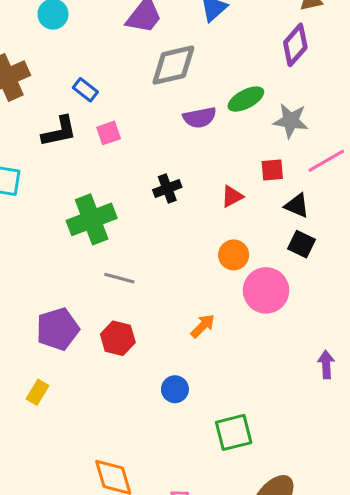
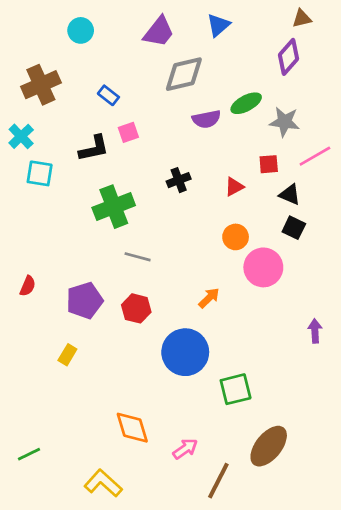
black L-shape: (59, 131) -> (94, 148), moved
blue circle: (175, 389) -> (185, 352), size x2.0

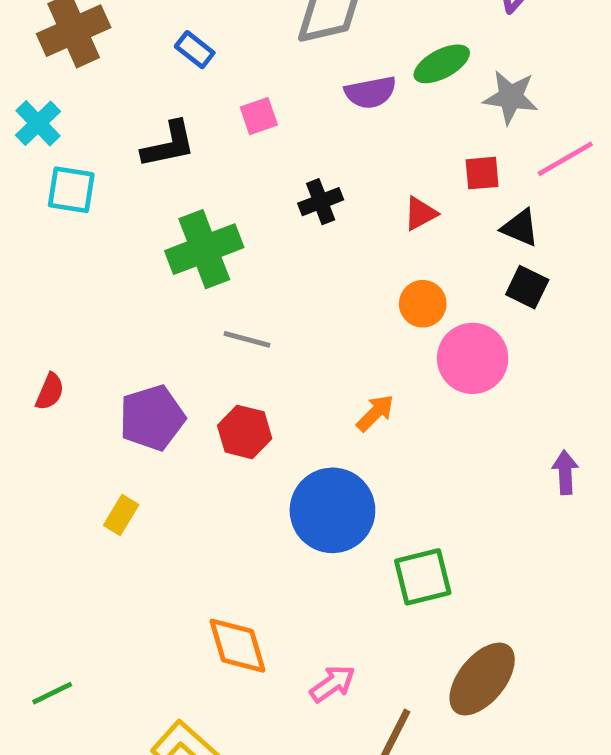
pink square: (128, 132) -> (259, 116), moved

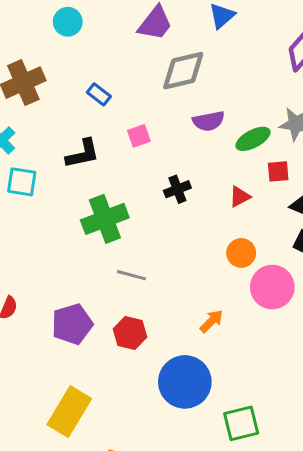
green ellipse: (442, 64) -> (253, 139), moved
yellow rectangle: (121, 515) -> (69, 412), moved, size x2.0

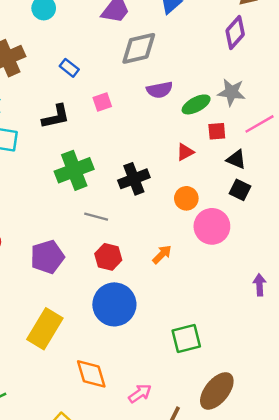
black cross: (177, 189) -> (134, 179), moved, size x1.4
red hexagon: (130, 333) -> (108, 257), moved
blue circle: (185, 382) -> (114, 304), moved

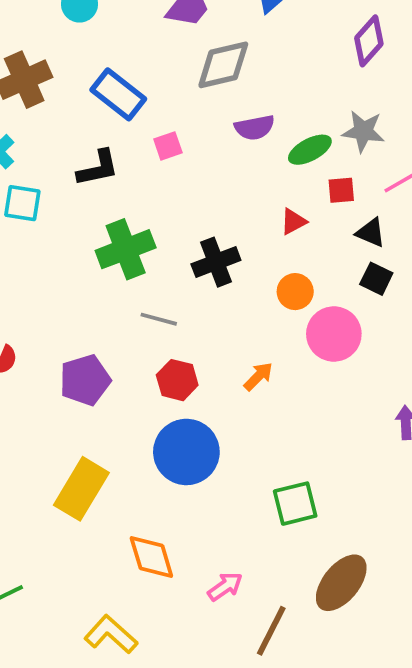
blue rectangle: (69, 68) -> (118, 94), size x1.8

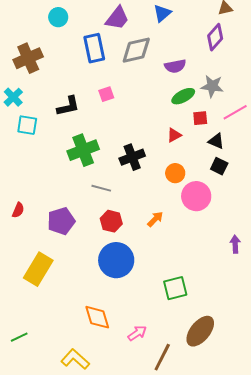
blue rectangle: (118, 94) -> (94, 48), moved, turned 40
purple semicircle: (255, 128) -> (175, 66), moved
yellow rectangle: (81, 489) -> (38, 269), moved

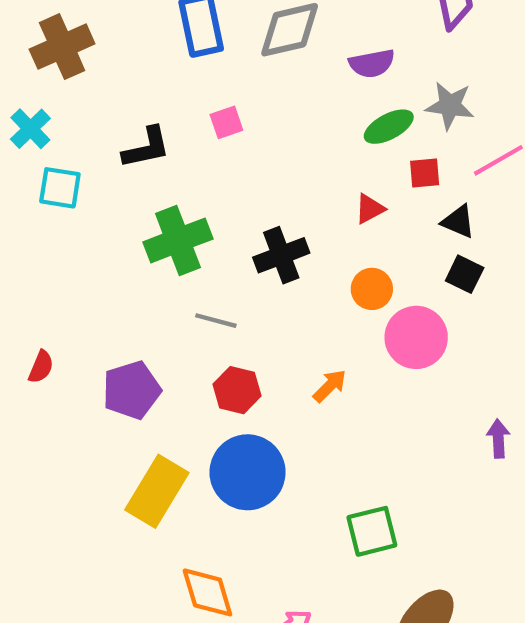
yellow rectangle: (38, 269) -> (157, 491), moved

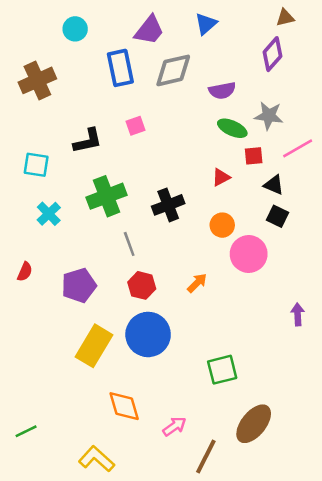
green ellipse: (389, 127) -> (232, 128), turned 52
cyan cross: (30, 129) -> (49, 214), moved
gray line: (216, 321) -> (129, 244), turned 55

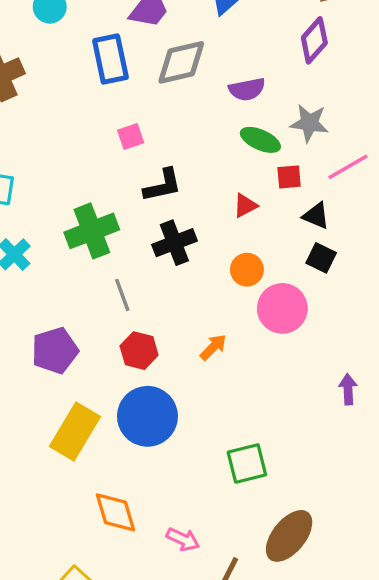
black L-shape: (88, 141) -> (163, 185), moved
pink arrow: (174, 426) -> (183, 539), turned 60

